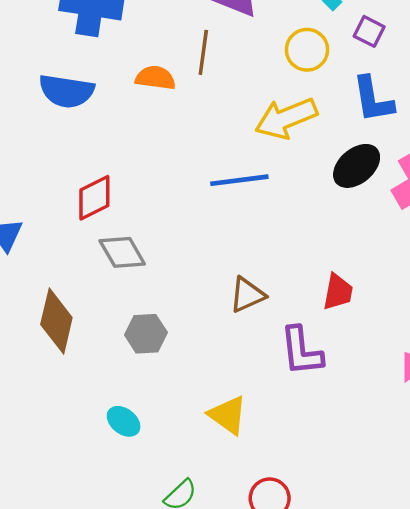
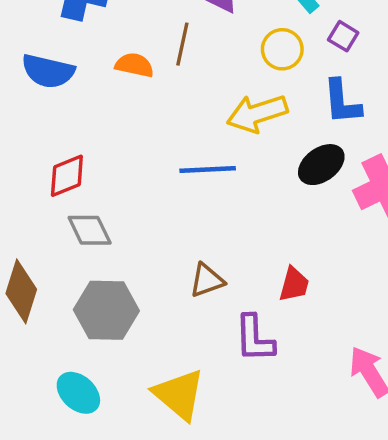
gray hexagon: (146, 334) -> (106, 310), size x1.6
yellow triangle: (228, 415) -> (179, 395), size x1.4
cyan ellipse: (124, 421) -> (78, 393), size x1.4

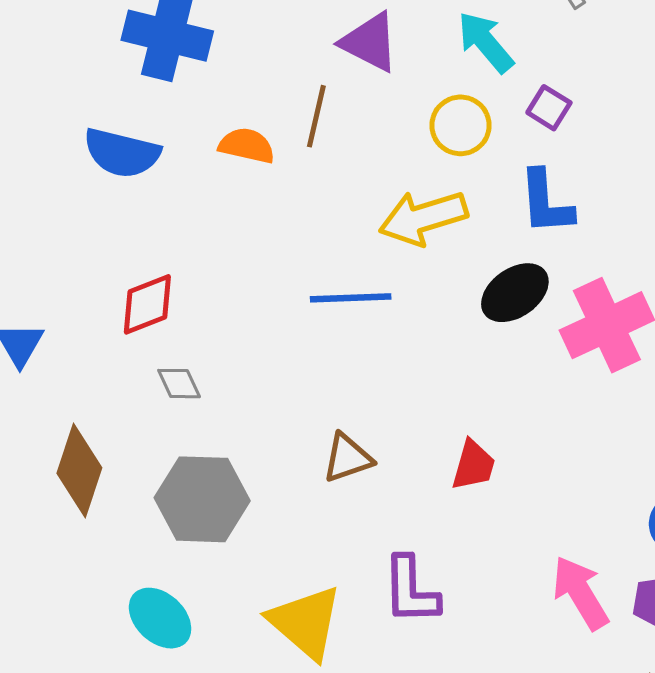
gray diamond: (90, 230) -> (179, 384), size x0.7
purple L-shape: (255, 338) -> (411, 590), moved

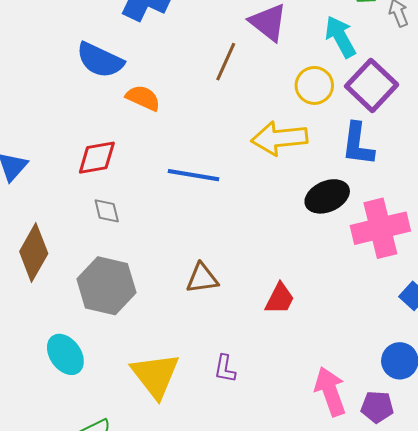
purple square: (549, 108) -> (372, 85), size x1.8
orange semicircle: (247, 146) -> (143, 98), moved
blue line: (351, 298) -> (193, 175), moved
purple L-shape: (411, 590) -> (225, 369), size x0.6

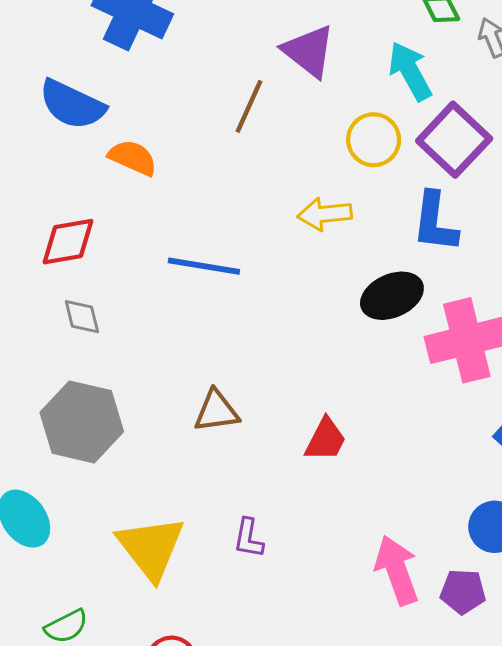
yellow arrow: (279, 138) -> (325, 214), size x0.7

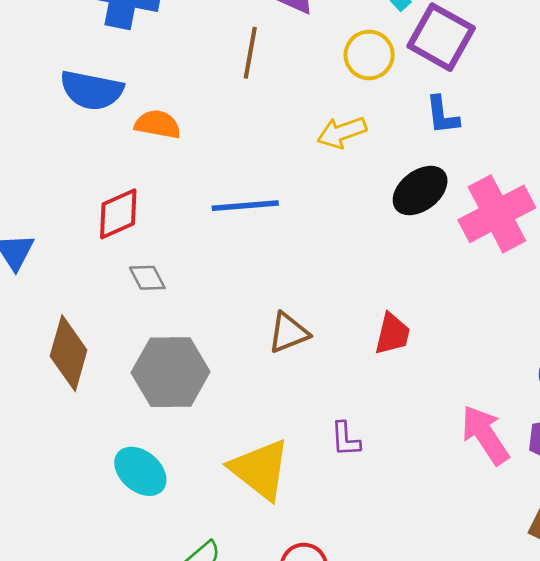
blue L-shape: (435, 222) -> (442, 115), size x0.7

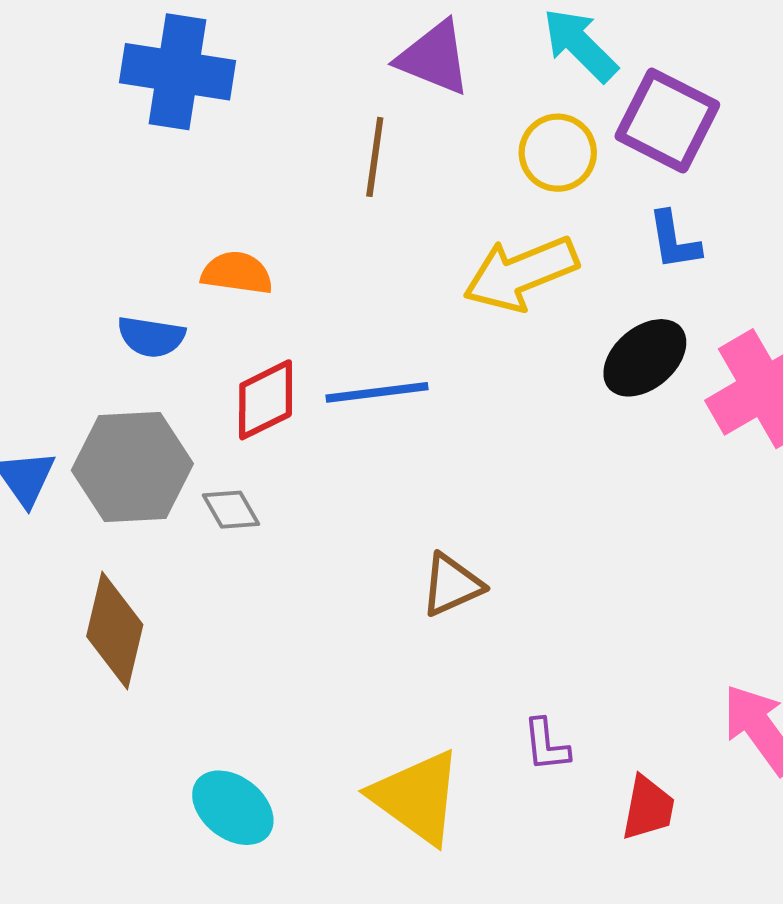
blue semicircle: (92, 90) -> (151, 337), moved, size x0.7
yellow arrow: (342, 132) -> (521, 273), size x1.5
red diamond: (118, 214) -> (266, 400), moved
red trapezoid: (392, 334) -> (648, 808), moved
gray hexagon: (171, 372) -> (132, 467), moved

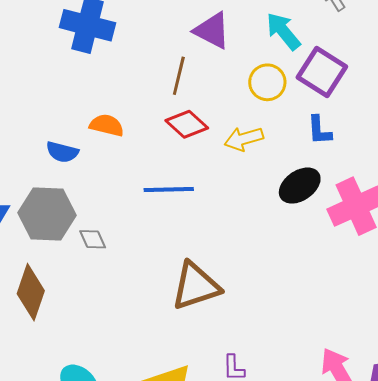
yellow arrow: (521, 273) -> (244, 139), size x0.7
red diamond: (266, 400) -> (187, 124), moved, turned 63
brown triangle: (452, 585) -> (196, 286), size x1.6

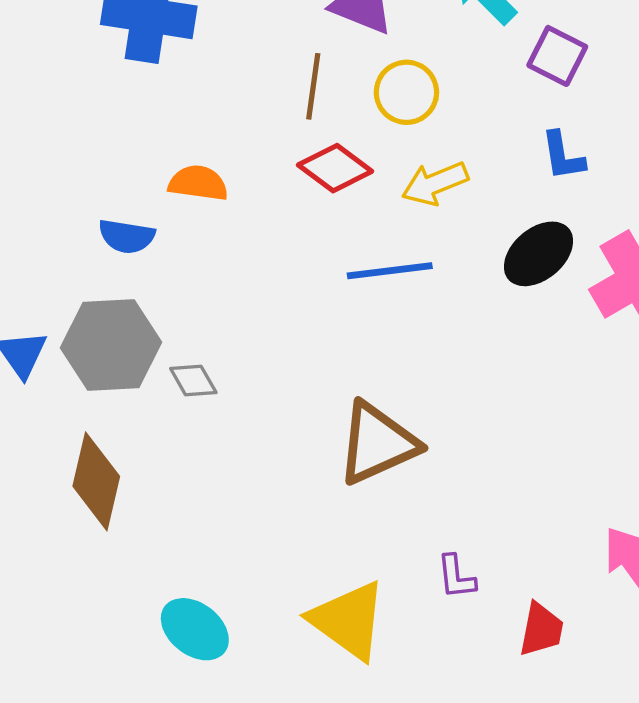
purple square: (322, 72) -> (557, 56), size x0.7
yellow circle: (267, 82) -> (406, 92), moved
blue line: (169, 190) -> (390, 271), moved

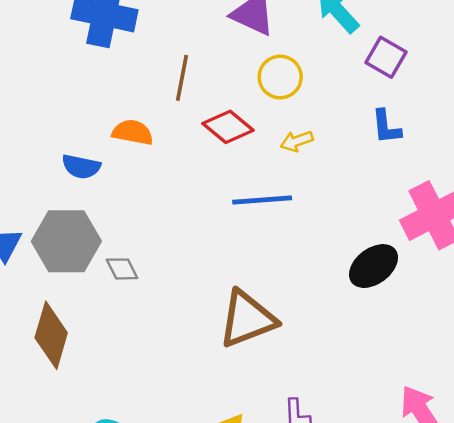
brown line: (313, 86) -> (182, 78), moved
yellow arrow: (435, 183) -> (297, 141), size x0.7
black ellipse: (539, 254) -> (373, 266), moved

